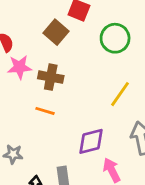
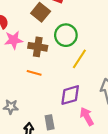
green circle: (115, 38) -> (66, 35), moved
yellow line: (120, 94) -> (79, 59), moved

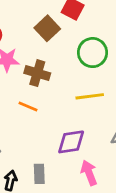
green circle: (66, 35) -> (93, 53), moved
yellow line: (79, 59) -> (90, 96), turned 42

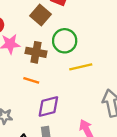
green circle: (93, 53) -> (65, 41), moved
purple diamond: (71, 142) -> (48, 106), moved

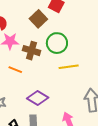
orange line: (31, 80) -> (15, 70), moved
purple diamond: (48, 106) -> (38, 98), turned 40

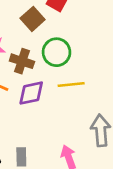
purple diamond: (38, 98) -> (31, 93), moved, turned -45

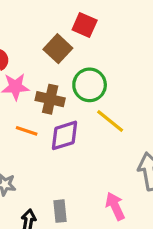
yellow line: (71, 85) -> (110, 121), turned 50

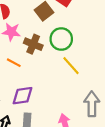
purple diamond: (64, 135) -> (23, 96), moved

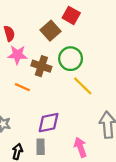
purple diamond: (23, 96) -> (49, 123), moved

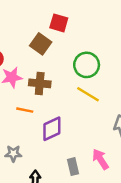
green circle: (71, 59) -> (87, 65), moved
purple diamond: (49, 123) -> (52, 129), moved
gray rectangle: (41, 147) -> (73, 167), moved

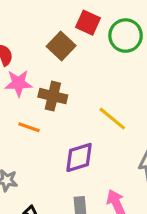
green circle: (87, 65) -> (126, 36), moved
purple diamond: (52, 129) -> (79, 157), moved

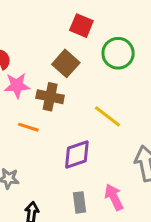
green circle: (126, 36) -> (118, 53), moved
brown square: (61, 46) -> (66, 63), moved

